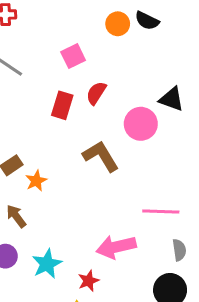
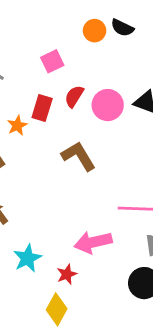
pink circle: (141, 124) -> (108, 105), moved
orange star: (36, 181) -> (17, 125), moved

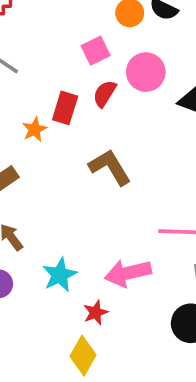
pink square: (52, 61) -> (96, 51), moved
pink circle: (108, 105) -> (146, 72), moved
cyan star: (27, 258) -> (60, 275), moved

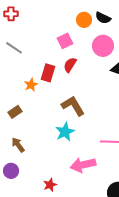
pink circle: (146, 72) -> (103, 46), moved
cyan star: (60, 275) -> (65, 132), moved
red star: (96, 313) -> (50, 185), moved

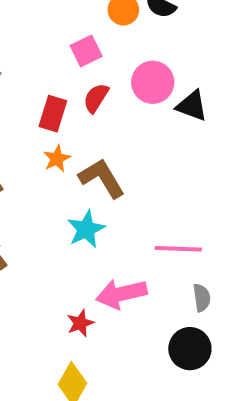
pink circle: (103, 46) -> (153, 82), moved
orange star: (31, 85) -> (57, 159), moved
red star: (50, 185) -> (80, 323), moved

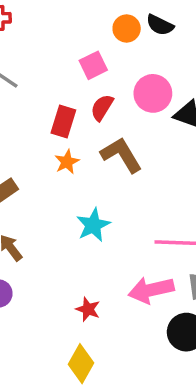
brown L-shape: (102, 178) -> (121, 155), moved
pink arrow: (121, 294) -> (151, 290), moved
red star: (80, 323) -> (88, 309), turned -30

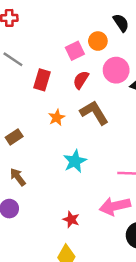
black semicircle: (160, 25) -> (121, 23), turned -150
orange circle: (127, 28) -> (98, 41), moved
red rectangle: (63, 121) -> (42, 80), moved

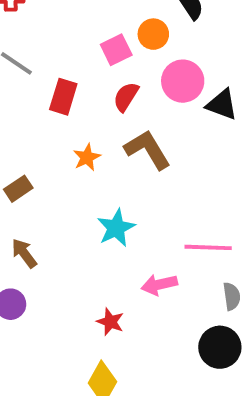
pink arrow: (115, 206) -> (159, 285), moved, size x0.7

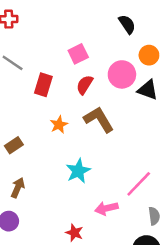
orange circle: (153, 34) -> (149, 55), moved
pink line: (208, 247) -> (139, 184), turned -48
brown arrow: (24, 253) -> (18, 188), turned 60

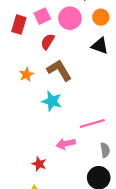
pink circle: (122, 74) -> (70, 18), moved
red rectangle: (43, 85) -> (19, 25), moved
cyan star: (78, 171) -> (52, 101), moved, turned -30
pink line: (139, 184) -> (92, 123), turned 30

